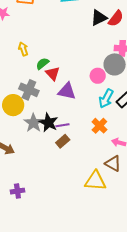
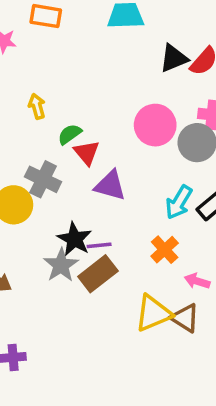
pink circle: (98, 76) -> (155, 125), moved, size x1.5
gray star: (33, 123) -> (61, 265), moved
brown rectangle: (63, 141) -> (98, 274), size x1.5
yellow triangle: (95, 181) -> (153, 313), moved, turned -30

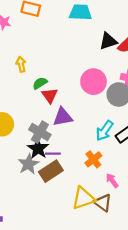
gray cross: (43, 179) -> (40, 132), moved
purple triangle: (110, 185) -> (63, 117), turned -30
pink arrow: (197, 281) -> (112, 180), turned 32

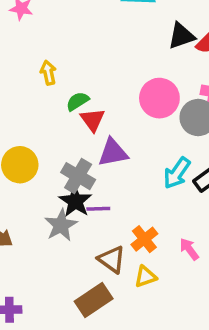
orange cross: (93, 159) -> (144, 239), moved
brown rectangle: (51, 171) -> (94, 300), moved
yellow triangle: (83, 198) -> (145, 277), size x0.6
brown triangle: (103, 203) -> (112, 259), moved

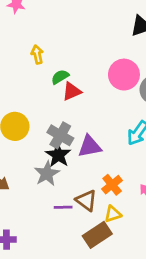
red triangle: (93, 120) -> (72, 91), turned 42
purple triangle: (113, 153) -> (90, 146), moved
purple line: (98, 209) -> (63, 207), moved
brown rectangle: (94, 300) -> (97, 235), moved

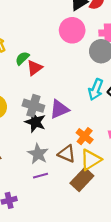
pink circle: (124, 75) -> (72, 30), moved
gray star: (47, 174) -> (38, 154), moved
purple line: (63, 207) -> (41, 176), moved
yellow triangle: (113, 214) -> (91, 160), size x1.5

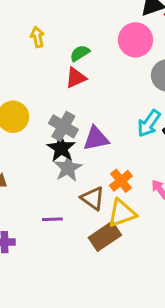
green semicircle: (22, 58) -> (80, 53), moved
gray star: (38, 154) -> (68, 168), moved

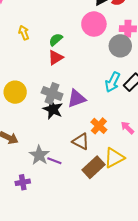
gray star: (68, 168) -> (39, 155), moved
yellow triangle: (122, 213) -> (114, 158), moved
purple line: (52, 219) -> (54, 161), turned 32

